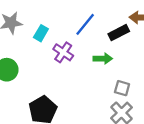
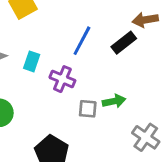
green arrow: (103, 59) -> (114, 101), moved
gray square: (122, 88) -> (88, 109), moved

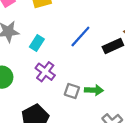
purple cross: (62, 79) -> (45, 72), moved

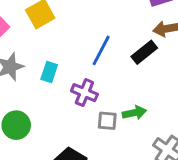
purple cross: (45, 72) -> (84, 93), moved

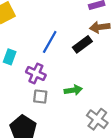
gray square: (107, 121) -> (40, 97), moved

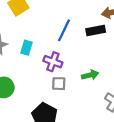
black rectangle: (82, 44) -> (96, 30), turned 30

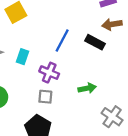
black rectangle: (96, 30) -> (95, 42), turned 36
gray square: (59, 84) -> (45, 97), moved

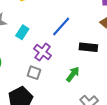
black rectangle: (95, 42) -> (88, 47), moved, turned -36
green arrow: (87, 88) -> (73, 74), turned -56

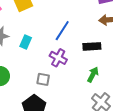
purple cross: (43, 52) -> (58, 58), moved
green arrow: (73, 74) -> (93, 74), moved

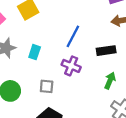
gray square: (43, 79) -> (47, 86), moved

